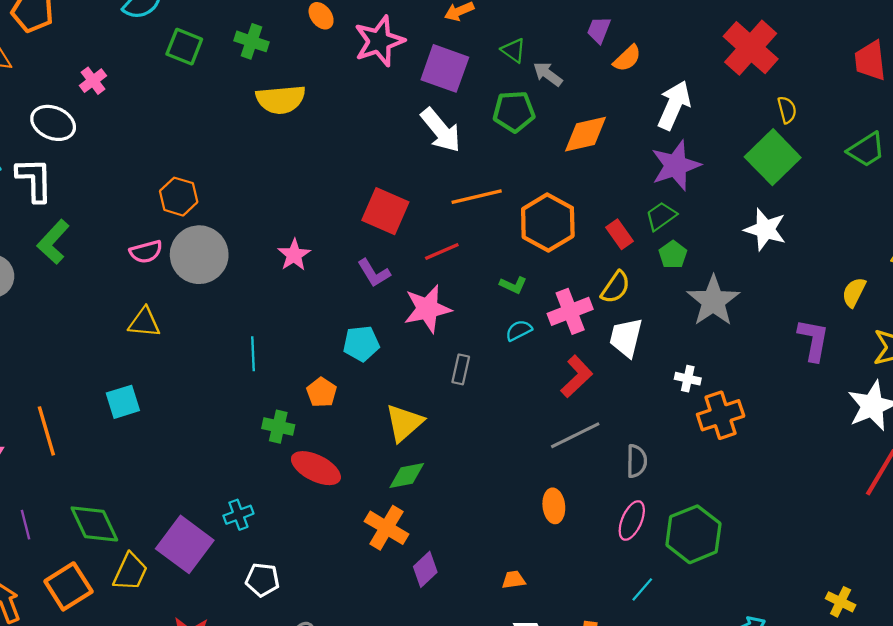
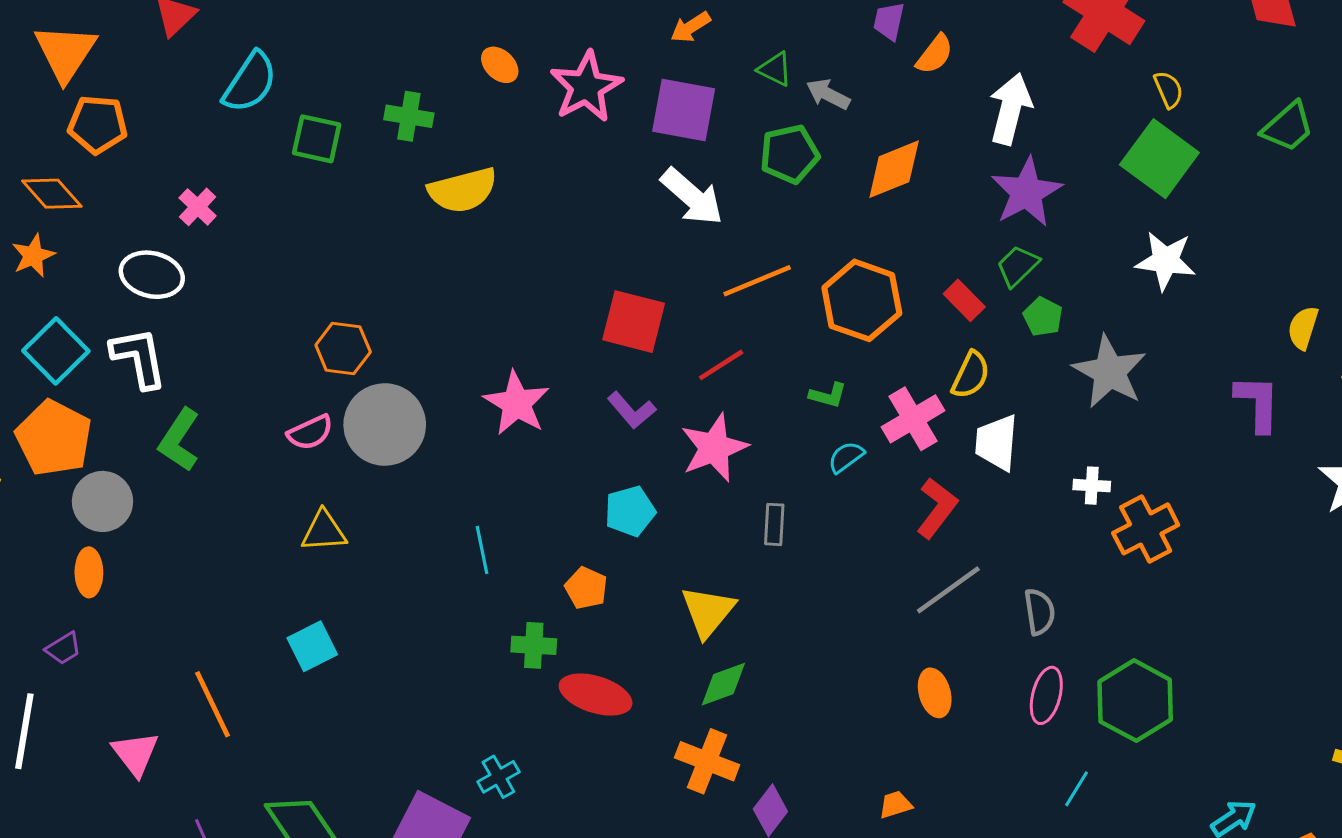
pink star: (294, 255) -> (517, 403), size x1.4

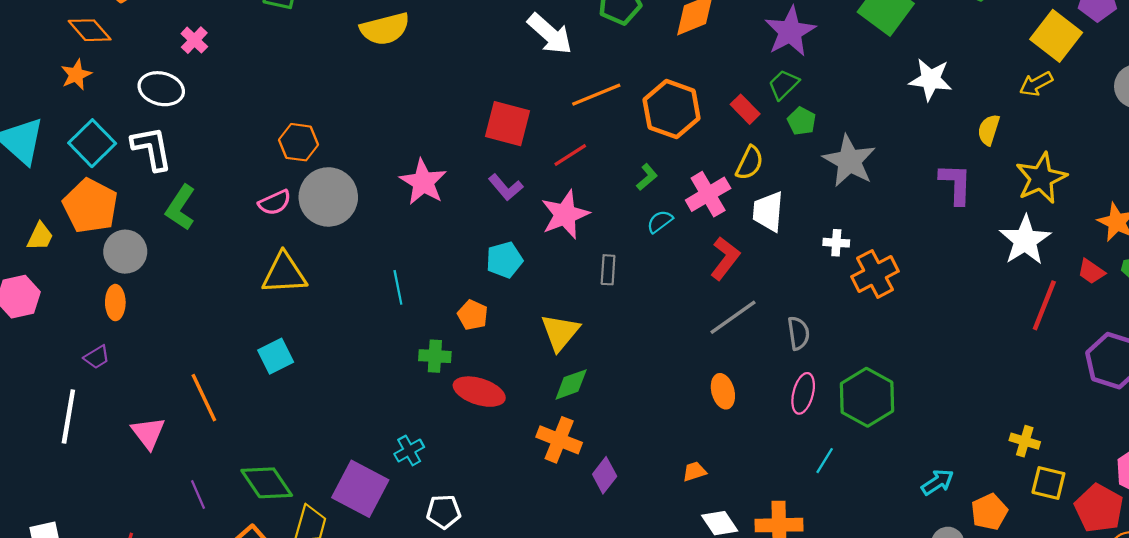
white star: (1166, 261) -> (931, 80), moved
green L-shape: (828, 395) -> (647, 177), turned -56
yellow triangle: (324, 531) -> (284, 273), size x1.4

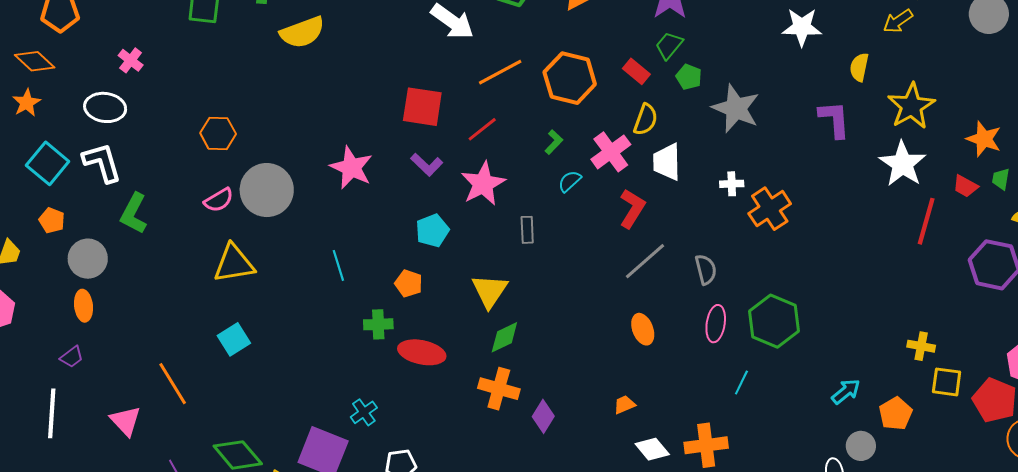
orange hexagon: (299, 142) -> (218, 133), moved
orange pentagon: (90, 206) -> (52, 220), size x0.5

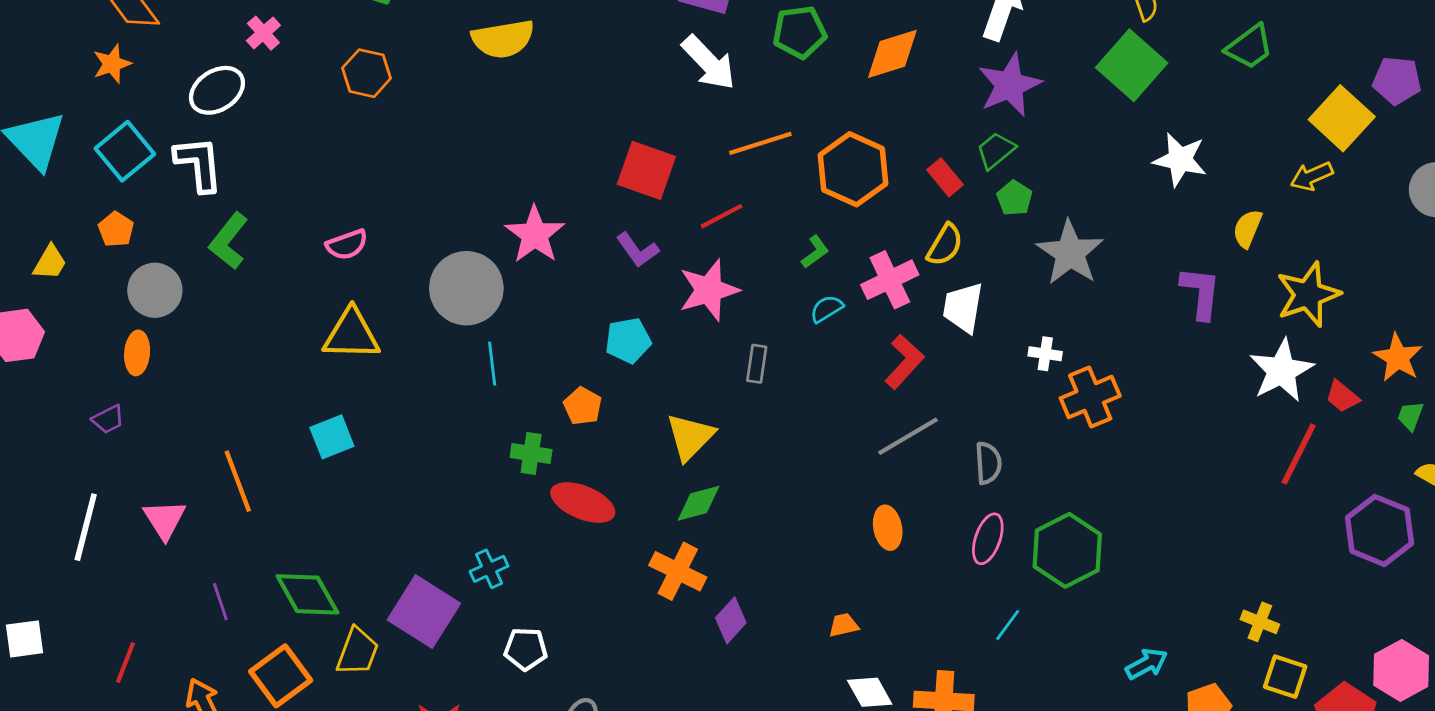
white ellipse: (105, 107) -> (217, 90), turned -51
orange hexagon: (218, 133) -> (367, 73), moved
red trapezoid: (965, 186) -> (1342, 397), moved
gray circle: (267, 190) -> (466, 288), moved
white line: (52, 413) -> (86, 527), moved

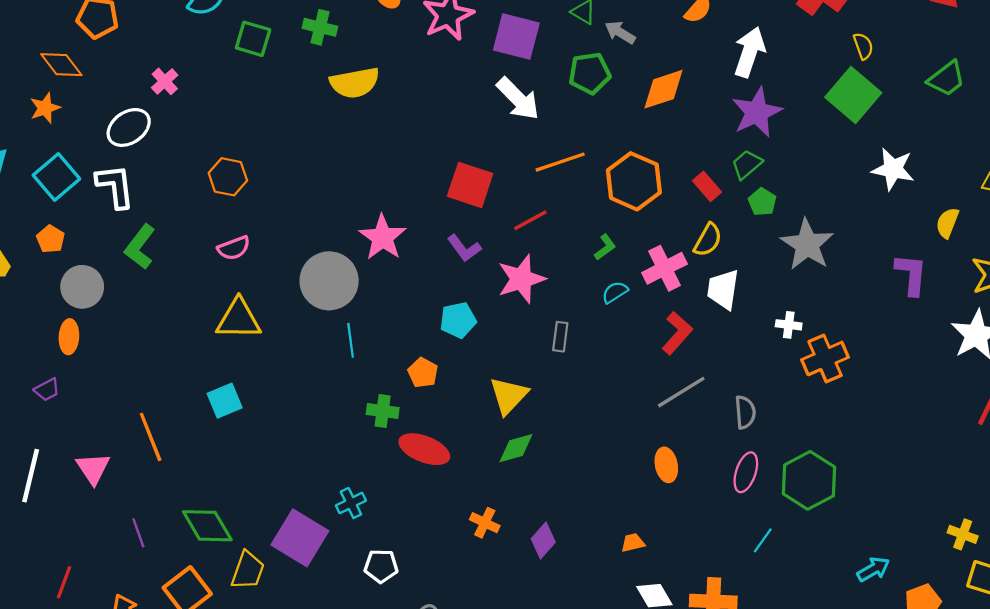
orange hexagon: (367, 73) -> (228, 177), moved
orange cross: (678, 571) -> (485, 523), moved, size x0.7

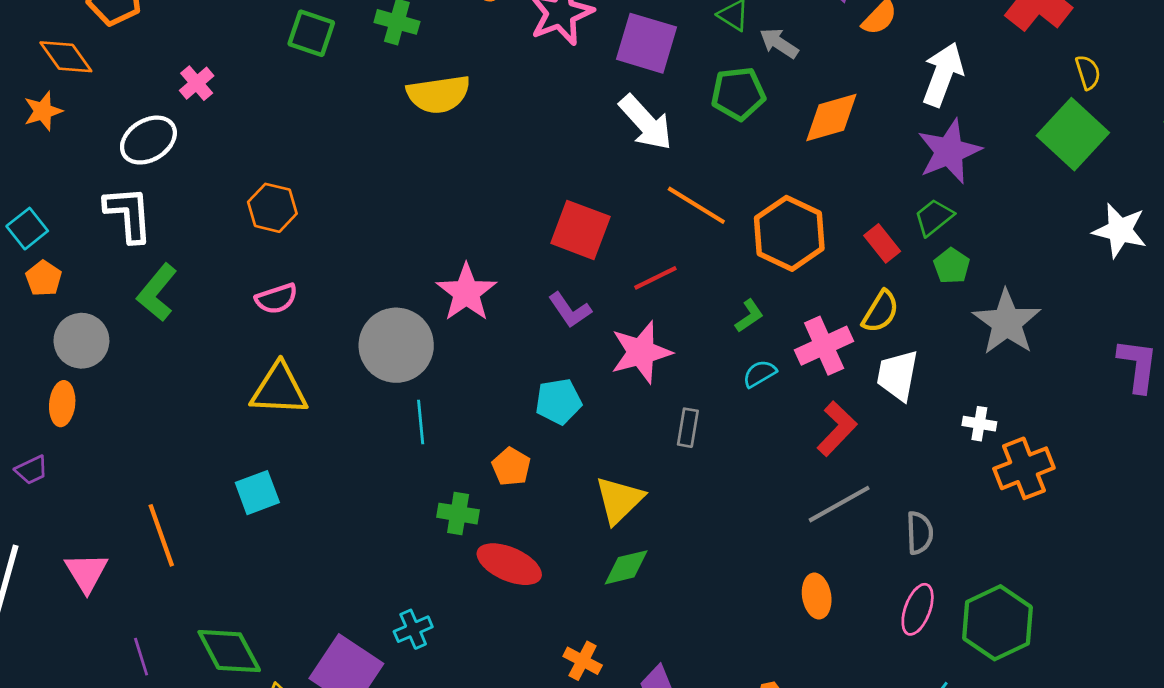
orange line: (560, 162) -> (696, 205), turned 48
cyan square: (56, 177) -> (27, 229), moved, size x0.7

